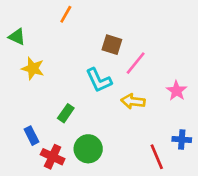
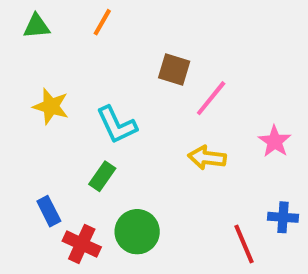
green triangle: (17, 37) -> (37, 26), moved, turned -30
cyan L-shape: (99, 80) -> (117, 125), moved

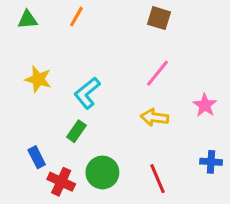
brown square: (174, 69) -> (159, 18), moved
cyan L-shape: (117, 125) -> (87, 93), turned 76
red line: (244, 244) -> (157, 179), moved

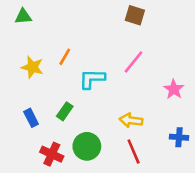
orange line: (76, 17) -> (65, 57), moved
cyan L-shape: (87, 93) -> (92, 79), moved, turned 40
yellow arrow: (154, 117) -> (131, 120), moved
blue rectangle: (37, 157) -> (31, 118), moved

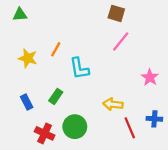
pink line: (134, 62) -> (121, 41), moved
cyan L-shape: (92, 79) -> (79, 68), turned -100
red line: (134, 152) -> (130, 128), moved

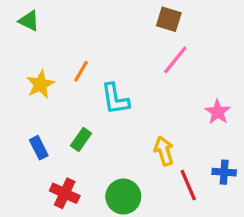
green triangle: (20, 15) -> (29, 21), turned 32
yellow star: (28, 58) -> (40, 84), turned 30
yellow arrow: (113, 104) -> (164, 151), turned 66
green circle: (75, 127) -> (123, 197), moved

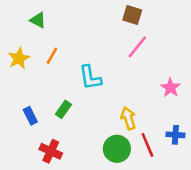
green triangle: (29, 21) -> (38, 20), moved
orange line: (81, 71) -> (52, 56), moved
yellow star: (40, 84) -> (19, 58), moved
green circle: (123, 197) -> (117, 149), moved

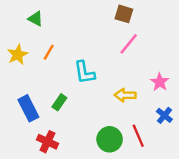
blue rectangle: (30, 116) -> (28, 108), size x1.5
yellow arrow: (128, 118) -> (125, 95), moved, turned -72
blue cross: (175, 135) -> (164, 115), moved, turned 35

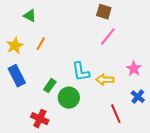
cyan L-shape: (84, 72) -> (81, 72), moved
blue rectangle: (28, 108) -> (17, 76), moved
green circle: (110, 139) -> (69, 98), moved

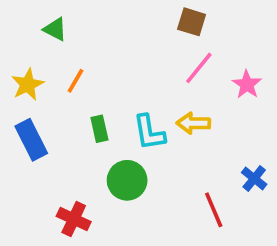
pink star: (134, 69) -> (247, 84), moved
yellow arrow: (105, 80) -> (193, 123), moved
green rectangle: (50, 86) -> (99, 129), moved, turned -48

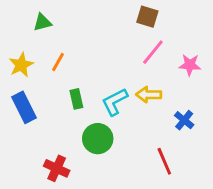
green triangle: (55, 29) -> (42, 22), turned -42
pink star: (247, 84) -> (190, 65), turned -30
cyan L-shape: (149, 132) -> (115, 102), turned 72
blue cross: (254, 178) -> (184, 120), moved

